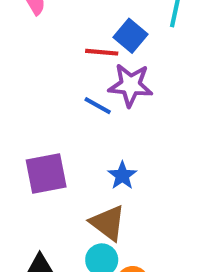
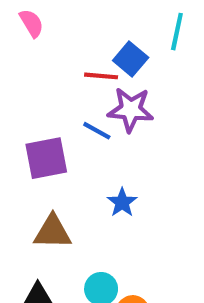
purple square: (46, 174) -> (46, 158), moved
brown triangle: (108, 223) -> (53, 232), moved, turned -36

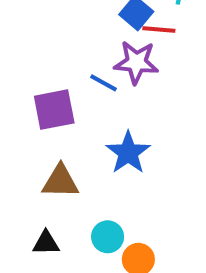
red line: (101, 76) -> (159, 30), moved
blue star: (122, 202) -> (128, 153), size x1.5

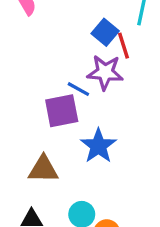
red line: (159, 30) -> (124, 46), turned 68
purple square: (54, 110) -> (62, 111), moved

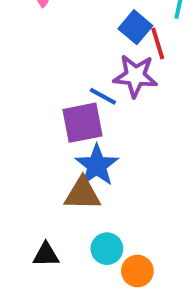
blue star: (98, 146) -> (97, 165), moved
brown triangle: (43, 169) -> (83, 194), moved

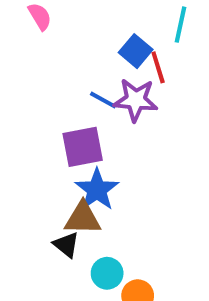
blue line: (103, 96) -> (103, 100), moved
black triangle: (46, 255) -> (66, 245), moved, turned 40

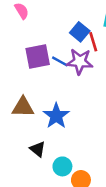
purple square: (83, 147) -> (38, 57), moved
brown triangle: (83, 218) -> (23, 107), moved

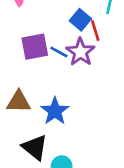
purple star: (80, 61) -> (80, 52), turned 30
black triangle: (38, 149) -> (35, 147), size x1.5

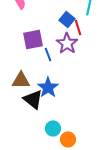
blue line: (59, 52) -> (48, 54), moved, turned 40
black triangle: (35, 147) -> (33, 99), moved

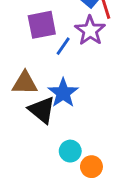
blue line: (48, 54) -> (63, 46), turned 56

